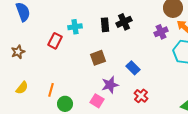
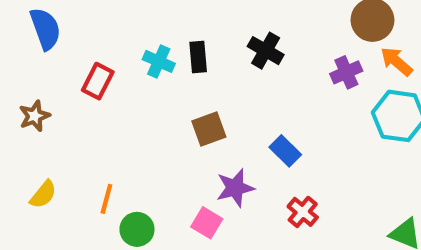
black cross: (124, 22) -> (266, 51), turned -35
black rectangle: (105, 25) -> (198, 57), moved
cyan cross: (75, 27) -> (159, 61), turned 32
red rectangle: (55, 41) -> (98, 81), moved

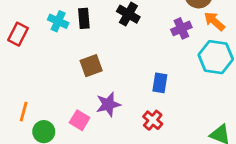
blue rectangle: (285, 151) -> (160, 83), moved, turned 54
pink square: (207, 223) -> (80, 120), moved

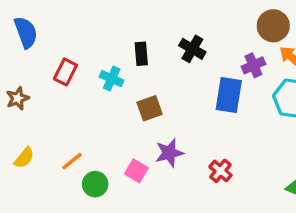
cyan cross: (58, 21) -> (112, 79), moved
blue rectangle: (160, 83) -> (229, 95), moved, size x1.5
orange line: (24, 112) -> (72, 161), turned 36

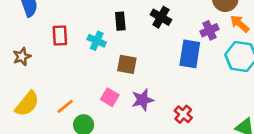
red rectangle: (65, 72) -> (60, 36), turned -30
brown square: (150, 108) -> (127, 64), turned 30
yellow semicircle: (24, 158) -> (27, 104), size x1.5
pink square: (136, 171) -> (110, 97), moved

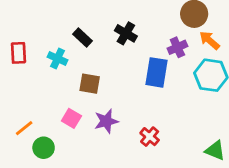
black rectangle: (120, 21) -> (83, 38), turned -42

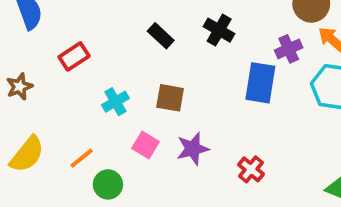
red rectangle: (18, 53) -> (74, 56), turned 60
cyan cross: (58, 58) -> (115, 102), moved, turned 36

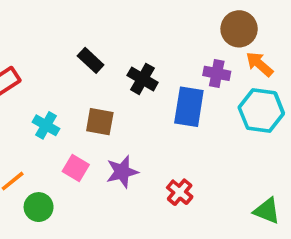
black cross: (219, 30) -> (143, 79), moved
purple cross: (289, 49) -> (217, 73), turned 35
cyan cross: (115, 102) -> (46, 125), turned -30

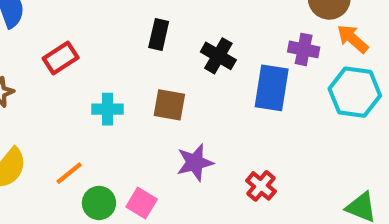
black rectangle: (91, 60) -> (159, 35), turned 60
cyan cross: (46, 125) -> (107, 109), turned -30
pink square: (76, 168) -> (142, 203), moved

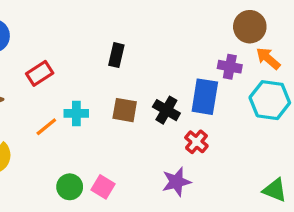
black cross: (218, 56) -> (166, 110), moved
purple star: (195, 162) -> (176, 182), moved
orange line: (69, 173) -> (46, 127), moved
red cross: (261, 186) -> (196, 142), moved

